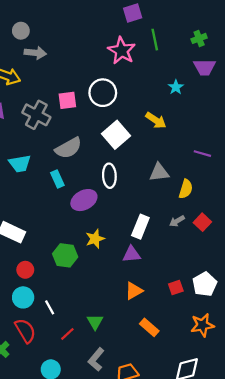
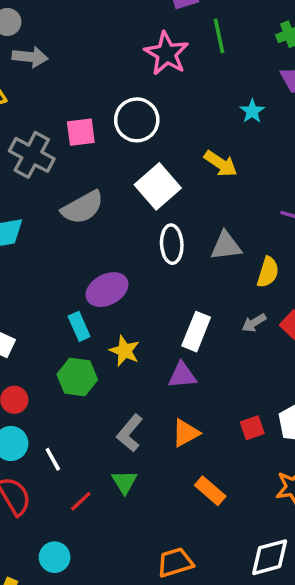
white ellipse: (109, 176) -> (172, 244), moved
cyan rectangle: (57, 179) -> (79, 326), moved
yellow star: (95, 239) -> (124, 351), turned -30
gray L-shape: (96, 359) -> (130, 433), moved

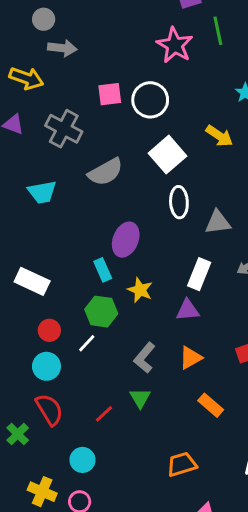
pink square: (81, 132) -> (110, 94), moved
gray triangle: (226, 246) -> (218, 222), moved
purple ellipse: (107, 290) -> (126, 240), turned -40
white line: (53, 459) -> (87, 343), moved, turned 72

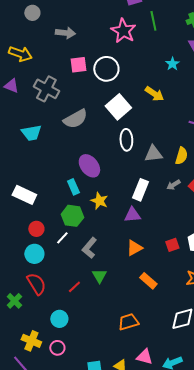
gray arrow: (62, 48) -> (65, 33), moved
purple ellipse: (126, 240) -> (89, 166), turned -60
gray L-shape: (144, 358) -> (89, 248), moved

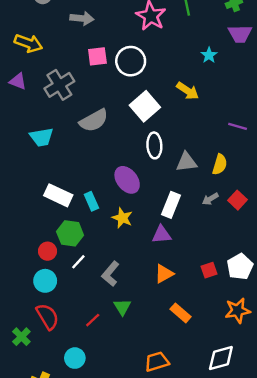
gray cross: (46, 89) -> (59, 85), turned 30
purple ellipse: (89, 166) -> (127, 180), moved
white rectangle: (24, 195) -> (58, 195), moved
green hexagon: (72, 216) -> (70, 233), moved

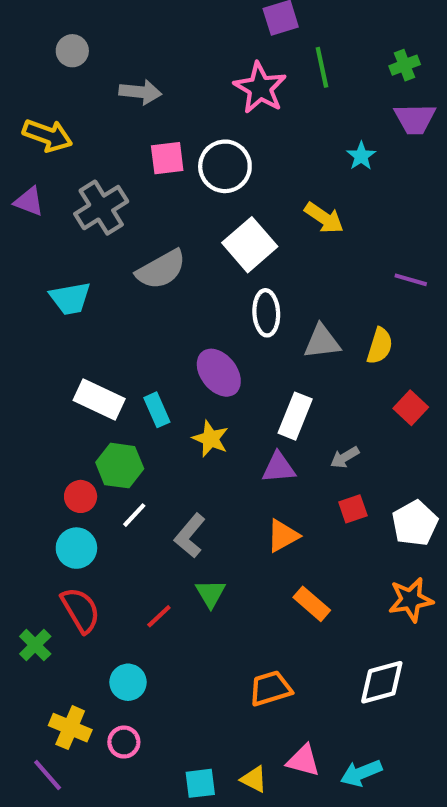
gray arrow: (210, 199) -> (345, 457), moved
red square: (209, 270) -> (353, 509), moved

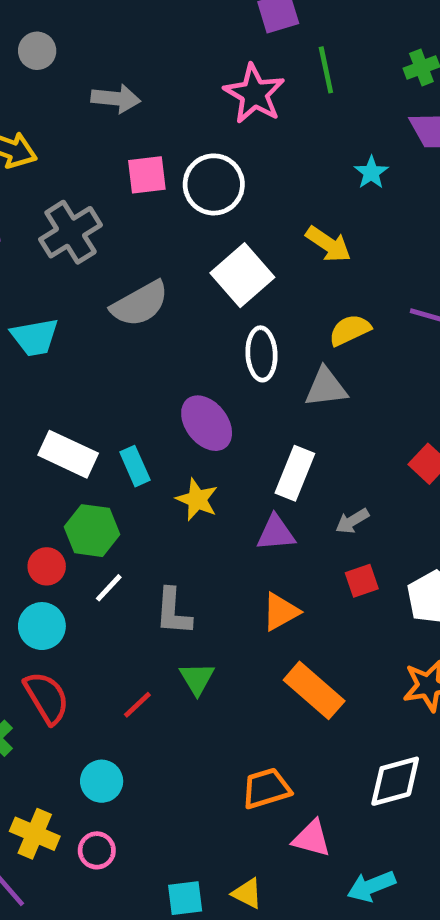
yellow semicircle: (380, 346) -> (350, 330), moved, turned -132
gray L-shape: (190, 536) -> (173, 612), turned -36
orange rectangle: (312, 604) -> (314, 690), size x1.4
pink triangle: (303, 761) -> (312, 838), moved

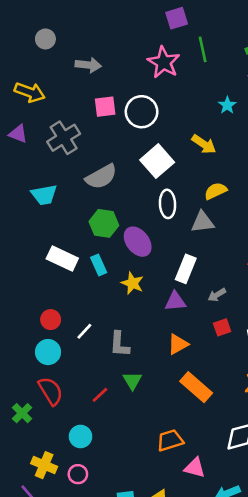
green hexagon: (92, 531) -> (104, 223), moved

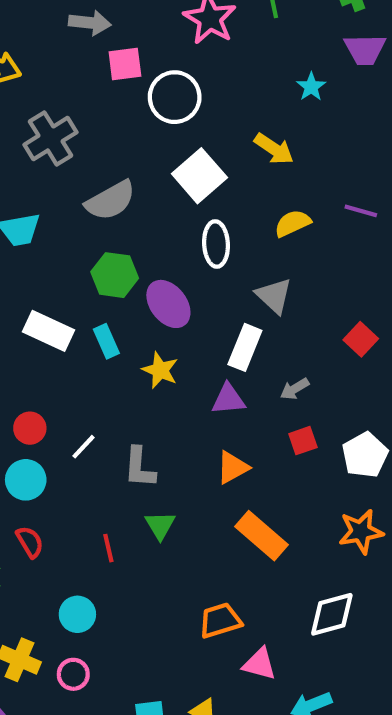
pink square: (105, 107) -> (125, 64), moved
gray triangle: (203, 222) -> (274, 296), moved, turned 50
red semicircle: (51, 391) -> (30, 542), size x0.7
red line: (100, 395) -> (108, 548), turned -60

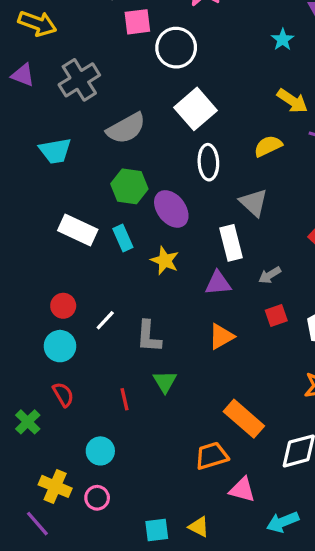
yellow arrow: (274, 149) -> (292, 101), moved
white rectangle: (245, 347) -> (231, 243), turned -36
orange rectangle: (262, 536) -> (244, 419), moved

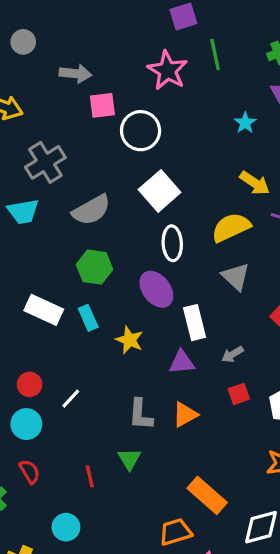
yellow semicircle: (268, 146) -> (231, 227), size x1.4
cyan trapezoid: (55, 151) -> (23, 212), moved
gray triangle: (254, 203) -> (236, 277), moved
purple ellipse: (171, 209) -> (156, 289), moved
gray L-shape: (149, 336) -> (141, 415), moved

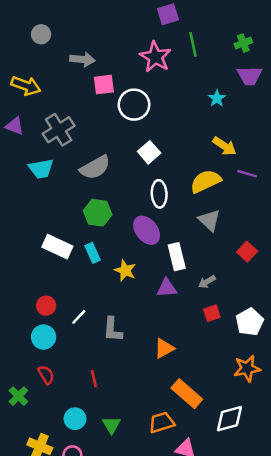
white square: (160, 191) -> (149, 152), size x0.7
gray L-shape: (141, 415) -> (113, 329), moved
orange triangle: (185, 415) -> (164, 348), moved
green triangle: (129, 459) -> (111, 425), moved

